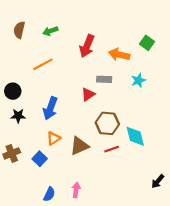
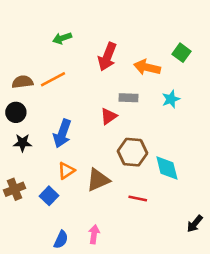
brown semicircle: (19, 30) -> (22, 82), moved, turned 70
red line: (112, 149) -> (138, 198), moved, turned 32

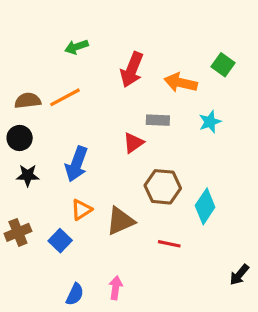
cyan diamond: (167, 168) -> (205, 206), turned 48

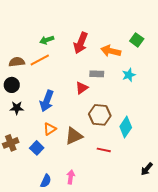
green arrow: (76, 47) -> (47, 40), moved

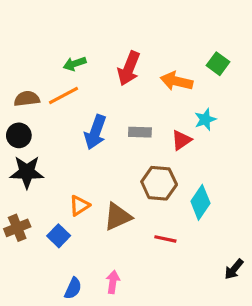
gray rectangle: (97, 74) -> (140, 132), moved
red triangle: (82, 88) -> (181, 140), moved
blue arrow: (47, 101) -> (95, 132), moved
black star: (17, 108) -> (27, 172), size x1.5

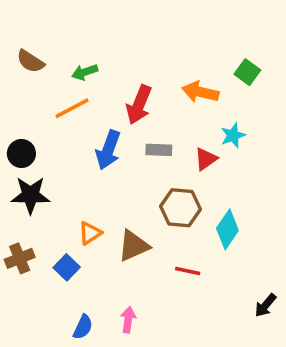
red arrow: (129, 68) -> (139, 105), moved
brown semicircle: (27, 99) -> (30, 61), moved, turned -140

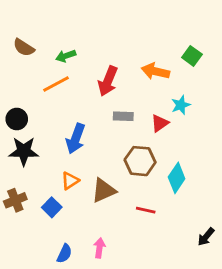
blue arrow: (108, 150) -> (76, 139), moved

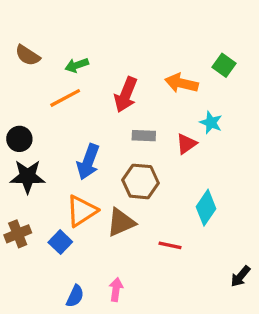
cyan star: (181, 105) -> (211, 123), turned -30
brown hexagon: (140, 161) -> (141, 181), moved
orange triangle: (70, 181) -> (82, 211), size x1.5

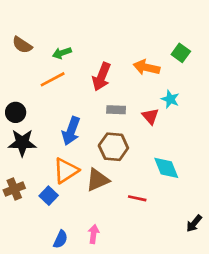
red triangle: (186, 144) -> (150, 116), turned -36
cyan diamond: (206, 208) -> (166, 168), turned -56

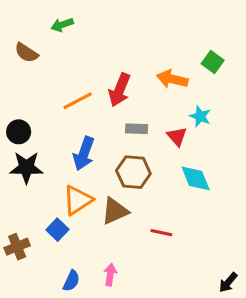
green arrow: (62, 53) -> (62, 25), moved
orange line: (53, 79) -> (78, 101), moved
cyan diamond: (166, 168) -> (196, 178), moved
brown cross: (14, 189) -> (17, 247), moved
black arrow: (194, 223) -> (228, 282), moved

